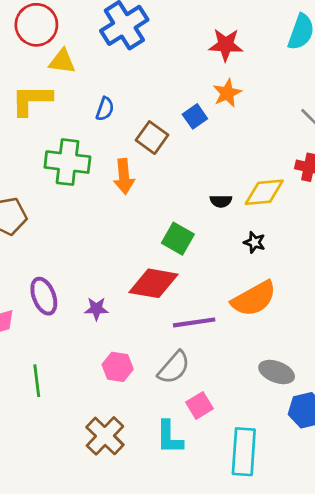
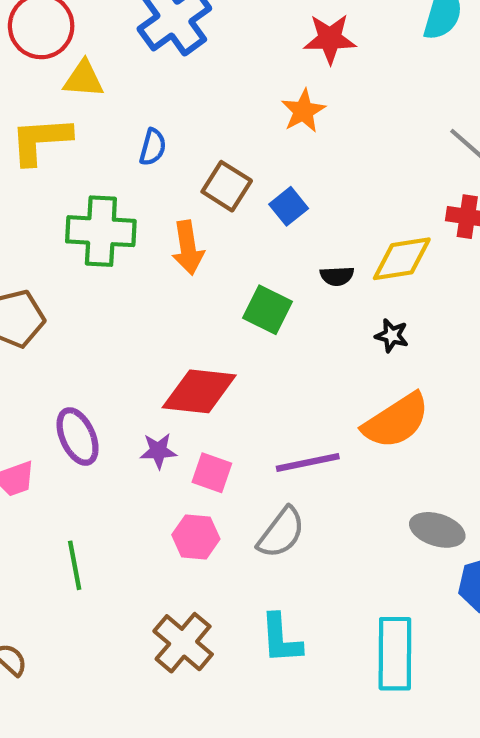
orange star: (227, 93) -> (303, 111), moved
blue square: (195, 116) -> (289, 206), moved
green square: (178, 239) -> (268, 310), moved
red diamond: (153, 283) -> (199, 391), moved
pink square: (200, 405) -> (212, 473), moved, turned -36

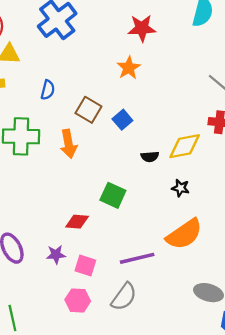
green square: (268, 310) -> (113, 195), moved
red diamond: (199, 391) -> (77, 222), size x0.6

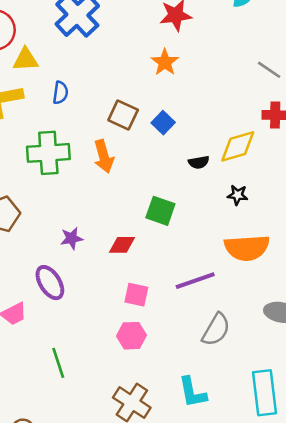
blue semicircle: (48, 90) -> (60, 93), moved
orange semicircle: (184, 234) -> (247, 248), turned 36
purple star: (56, 254) -> (72, 238), moved
gray semicircle: (124, 297) -> (216, 330), moved

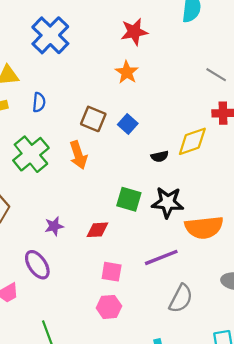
green cross: (48, 153) -> (31, 154), turned -33
black star: (238, 195) -> (168, 202), moved, size x1.8

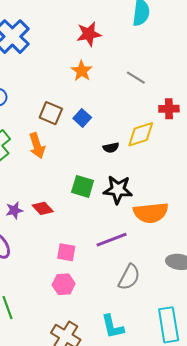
gray line: (216, 75) -> (136, 78), moved
red diamond: (97, 230) -> (43, 208), moved, turned 50

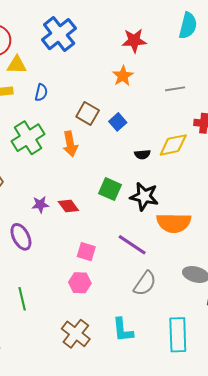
gray line: (136, 78) -> (175, 89), turned -48
purple line: (112, 240) -> (132, 245), turned 48

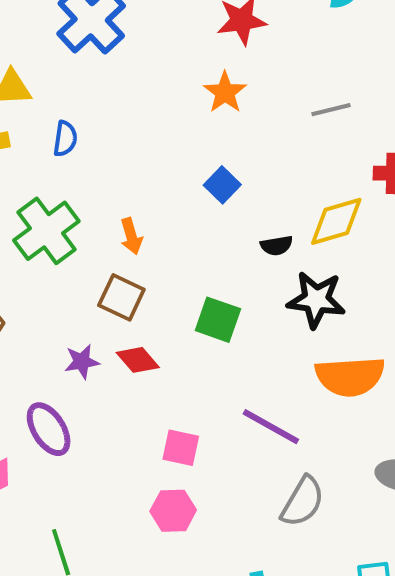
brown square: (88, 114) -> (121, 297), moved
orange arrow: (70, 144) -> (131, 236), size x0.7
black star: (144, 196) -> (316, 300), moved

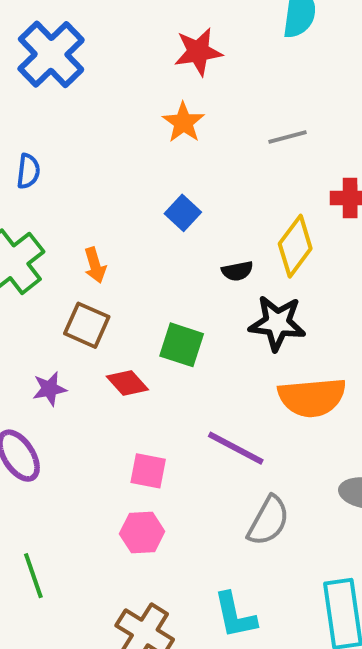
yellow diamond: (336, 221) -> (295, 246), turned -36
red diamond: (138, 360) -> (127, 383), moved

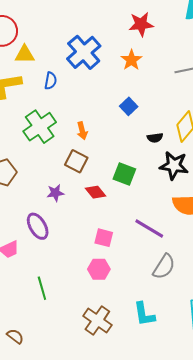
blue cross: (51, 54) -> (84, 52), moved

